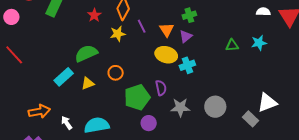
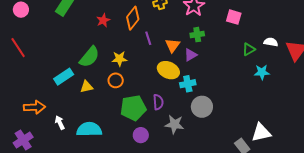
yellow star: (118, 34) -> (119, 59), moved
green triangle: (232, 45) -> (249, 49), moved, turned -32
green semicircle: (86, 53) -> (89, 57), turned 145
gray circle: (215, 107) -> (202, 107), moved

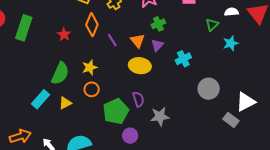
cyan cross: (188, 84) -> (183, 59), moved
gray circle: (202, 107) -> (209, 89), moved

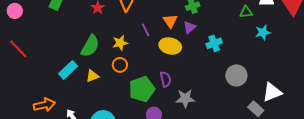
green triangle: (212, 25) -> (246, 12), turned 32
purple line: (112, 40) -> (146, 30), moved

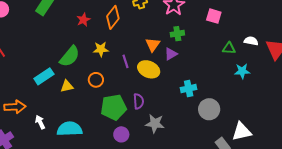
purple line: (146, 30) -> (125, 61), moved
yellow star: (120, 43) -> (101, 49), moved
cyan cross: (214, 43) -> (189, 89), moved

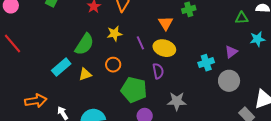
purple triangle: (171, 54) -> (231, 52), moved
purple semicircle: (139, 101) -> (158, 71), moved
green pentagon: (114, 107) -> (134, 90), turned 30

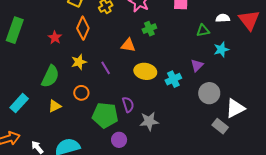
orange triangle: (166, 23) -> (128, 45), turned -42
yellow ellipse: (164, 48) -> (145, 71), moved
cyan rectangle: (61, 67) -> (19, 103), moved
purple semicircle: (158, 71) -> (128, 105), moved
gray circle: (229, 81) -> (209, 93), moved

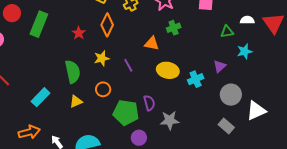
green semicircle: (50, 76) -> (73, 72), turned -40
gray rectangle: (220, 126) -> (226, 126), moved

